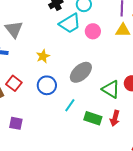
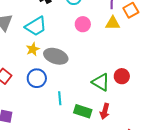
cyan trapezoid: (70, 23) -> (36, 26), moved
gray ellipse: (81, 72) -> (56, 56), moved, turned 60
cyan line: (70, 105) -> (60, 98), turned -40

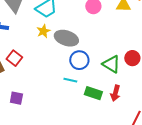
blue circle: (37, 78) -> (79, 60), moved
cyan line: (60, 98) -> (70, 80), turned -72

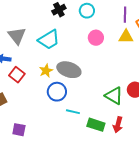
yellow star: (43, 31) -> (46, 71), moved
red square: (14, 58) -> (17, 75), moved
blue circle: (79, 60) -> (57, 92), moved

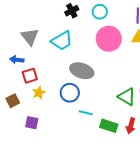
pink circle: (96, 38) -> (109, 39), size x1.6
yellow star: (46, 71) -> (39, 93), moved
red square: (17, 75) -> (30, 76), turned 35
purple square: (19, 130) -> (32, 123), moved

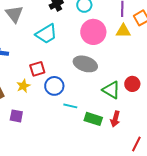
gray triangle: (30, 37) -> (14, 14), moved
gray ellipse: (82, 71) -> (85, 64), moved
red square: (30, 76) -> (37, 69), moved

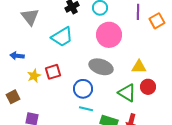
yellow triangle: (123, 31) -> (139, 67), moved
yellow star: (23, 86) -> (34, 76), moved
blue circle: (54, 86) -> (83, 89), moved

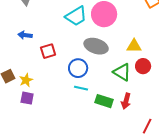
cyan trapezoid: (62, 37) -> (76, 16), moved
blue arrow: (17, 56) -> (25, 35), moved
yellow star: (34, 76) -> (26, 80), moved

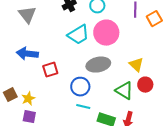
blue arrow: (25, 35) -> (27, 54), size x1.5
gray ellipse: (96, 46) -> (98, 65), turned -30
yellow triangle: (134, 46) -> (136, 65), turned 42

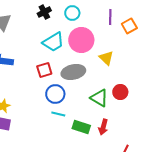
yellow triangle: (136, 65) -> (106, 58), moved
red square: (50, 70) -> (44, 70), moved

